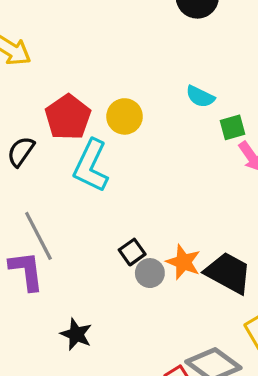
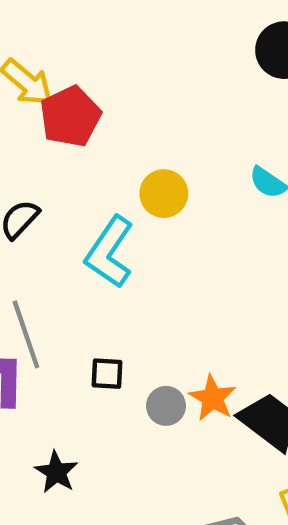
red pentagon: (68, 117) -> (70, 116), moved
black square: (132, 252) -> (107, 374), moved, turned 30

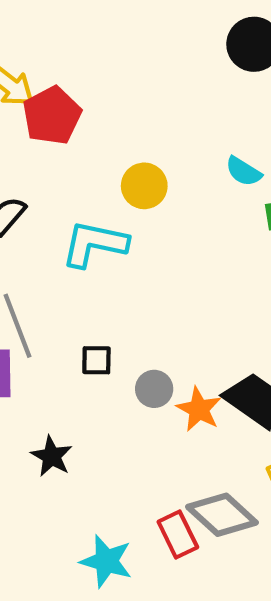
cyan L-shape: (110, 252) -> (94, 244), turned 70
orange star: (213, 398) -> (199, 409), moved

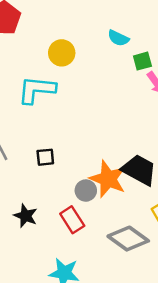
gray circle: (154, 389) -> (86, 191), moved
orange star: (199, 409) -> (108, 179), size x1.4
red rectangle: (178, 535) -> (72, 220), moved

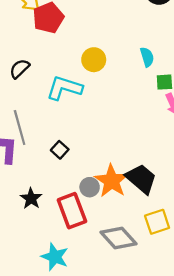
cyan semicircle: (118, 38) -> (147, 57), turned -144
black square: (45, 157) -> (60, 150), turned 36
red rectangle: (72, 220) -> (72, 211), size x1.4

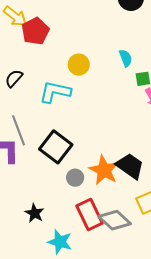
black square: (60, 150) -> (56, 147), size x2.0
gray circle: (90, 187) -> (75, 178), moved
black star: (31, 198) -> (35, 213), moved
red rectangle: (72, 211) -> (90, 214), moved

